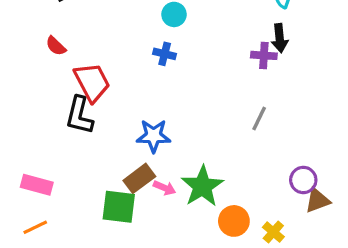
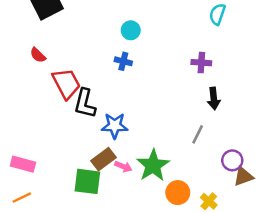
black arrow: (280, 38) -> (214, 98), moved
black L-shape: (79, 115) -> (85, 103), moved
gray line: (259, 118) -> (198, 134), moved

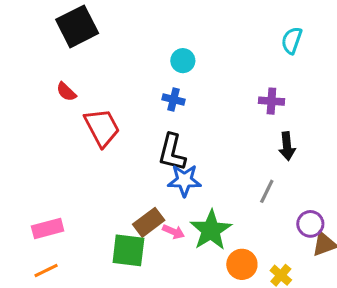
black L-shape: (85, 103) -> (172, 152), moved
blue star: (115, 126) -> (184, 180), moved
pink rectangle: (23, 164) -> (48, 229), turned -30

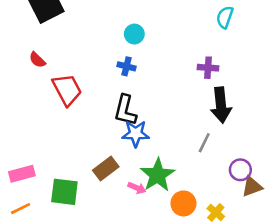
black arrow: (287, 146) -> (221, 105), size x1.5
pink arrow: (174, 232) -> (137, 188), moved
green square: (128, 250) -> (64, 192), moved

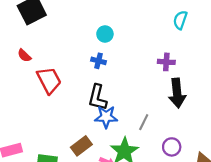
gray line: (204, 143) -> (144, 122), moved
purple circle: (240, 170) -> (172, 147), moved

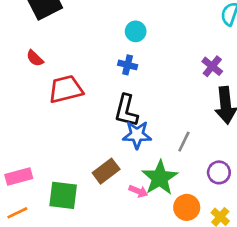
purple cross: (166, 62) -> (212, 66), turned 35
red trapezoid: (49, 80) -> (66, 89), turned -76

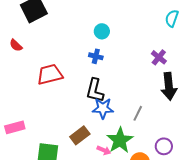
red semicircle: (35, 58) -> (16, 45), moved
purple circle: (219, 172) -> (164, 146), moved
pink rectangle: (19, 176) -> (15, 127), moved

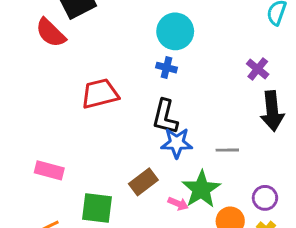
cyan circle: (102, 31) -> (175, 31), size x1.6
red semicircle: (16, 45) -> (51, 33), moved, size x1.6
gray line: (138, 113) -> (227, 150), turned 63
pink rectangle: (15, 127) -> (49, 170), turned 30

